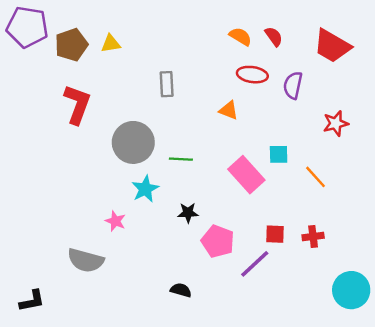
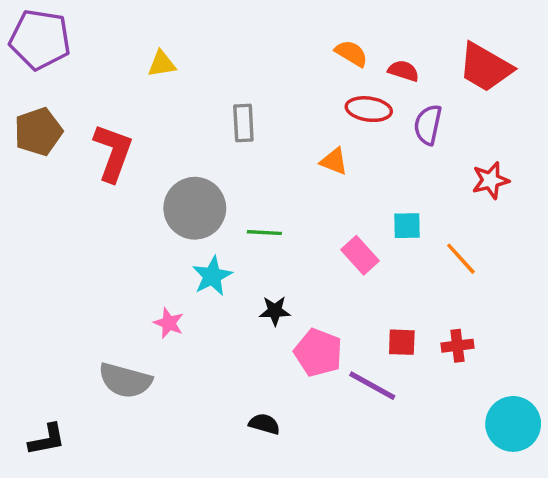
red semicircle: (274, 36) -> (404, 71), moved, turned -36
brown pentagon: (71, 45) -> (38, 132), moved
pink rectangle: (246, 175) -> (360, 255), size x0.7
purple line: (255, 264) -> (372, 386), turned 72

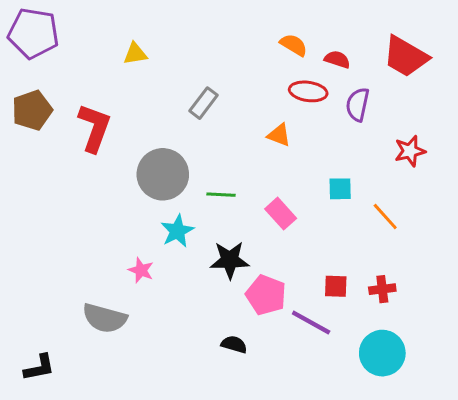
gray rectangle: (243, 123) -> (204, 103), turned 40
pink rectangle: (360, 255) -> (281, 214), moved
black star: (275, 311) -> (230, 260), size x1.5
black semicircle: (264, 424) -> (234, 344), moved
cyan circle: (513, 424) -> (382, 353), moved

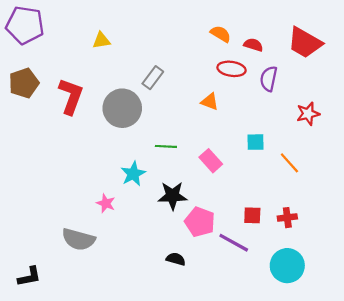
gray circle: (163, 174) -> (122, 108), moved

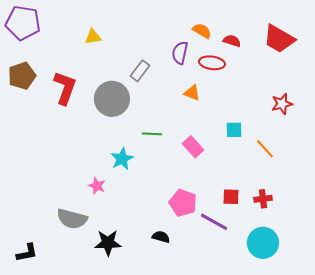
purple semicircle: (269, 79) -> (180, 53), moved
black star: (173, 196) -> (108, 243), moved

